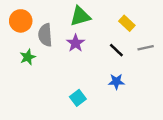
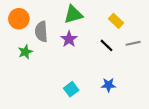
blue star: (116, 82) -> (109, 85), moved

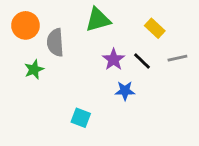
purple star: (69, 39) -> (114, 60), moved
blue star: (109, 85) -> (125, 91), moved
cyan square: (71, 89) -> (81, 118), moved, turned -32

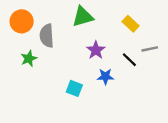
black line: (142, 61) -> (129, 60), moved
cyan square: (81, 118) -> (74, 88), moved

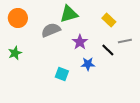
gray semicircle: (47, 36) -> (51, 30), moved, turned 72
green star: (29, 59) -> (15, 53), moved

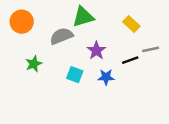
black line: (108, 50) -> (130, 60), turned -64
green star: (15, 53) -> (34, 64), moved
cyan square: (62, 74) -> (75, 75), moved

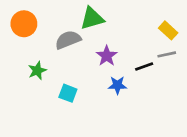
yellow rectangle: (131, 24) -> (168, 30), moved
cyan square: (75, 75) -> (68, 93), moved

